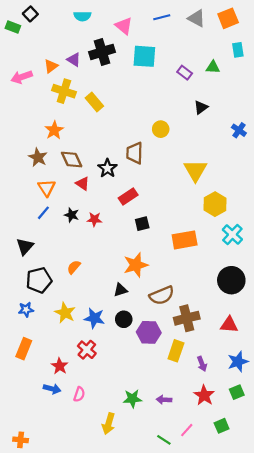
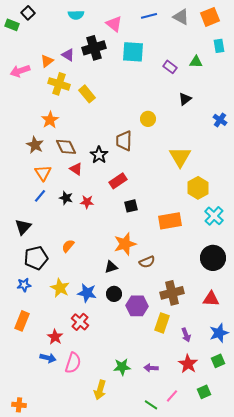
brown semicircle: (162, 295) -> (147, 262), moved, size x0.7
pink semicircle: (79, 394) -> (73, 363), size x1.5

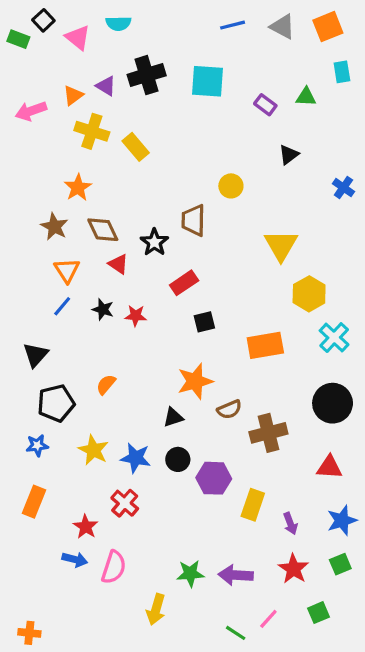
pink triangle: (114, 24) -> (78, 38), moved
brown cross: (172, 293) -> (268, 433), moved
purple arrow: (151, 368) -> (236, 575), size x1.5

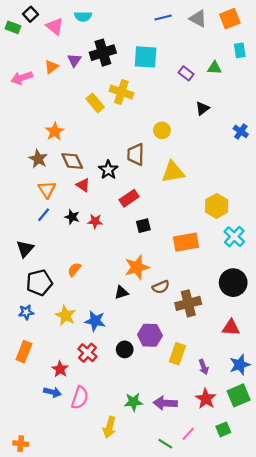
purple triangle: (106, 86) -> (74, 60), turned 32
yellow cross: (92, 131) -> (121, 92), moved
yellow triangle: (281, 245) -> (173, 172), moved, turned 50
black circle: (178, 459) -> (125, 349), moved
green square: (340, 564) -> (239, 395), size x1.5

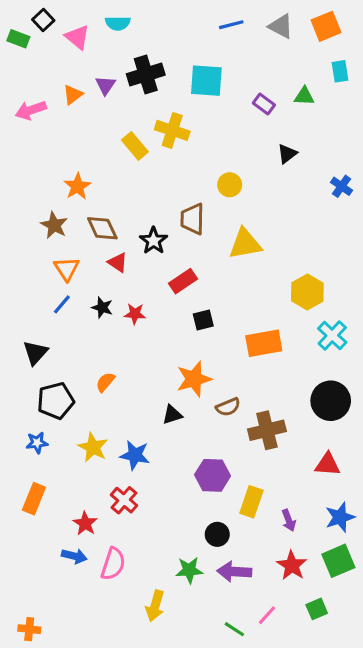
black circle: (125, 349) -> (217, 534), moved

